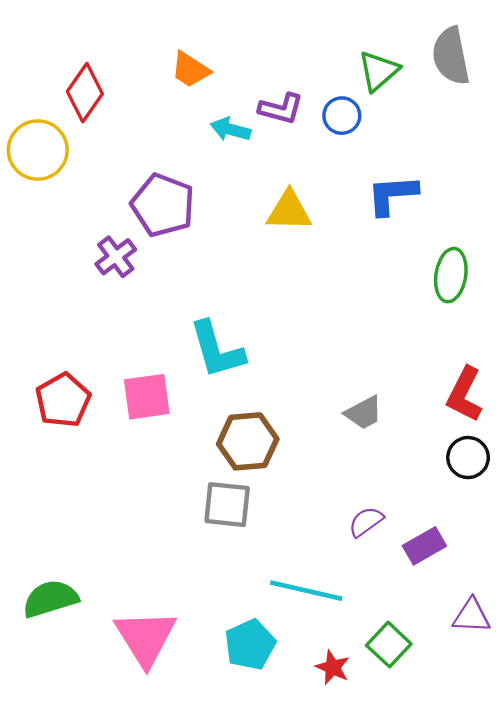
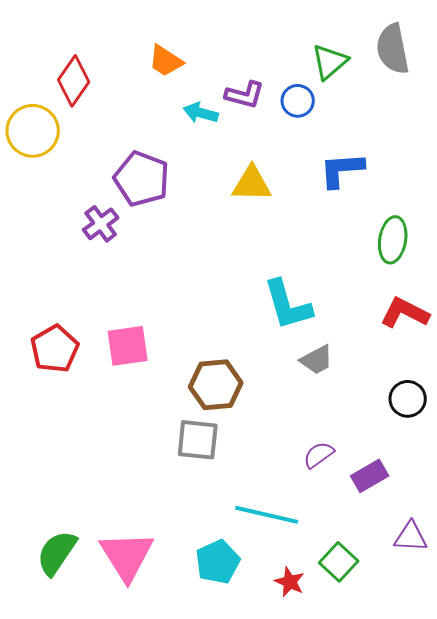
cyan L-shape: (217, 350) -> (288, 305), moved
red L-shape: (465, 394) -> (405, 313), moved, turned 90
green semicircle: (50, 599) -> (57, 553), moved, turned -39

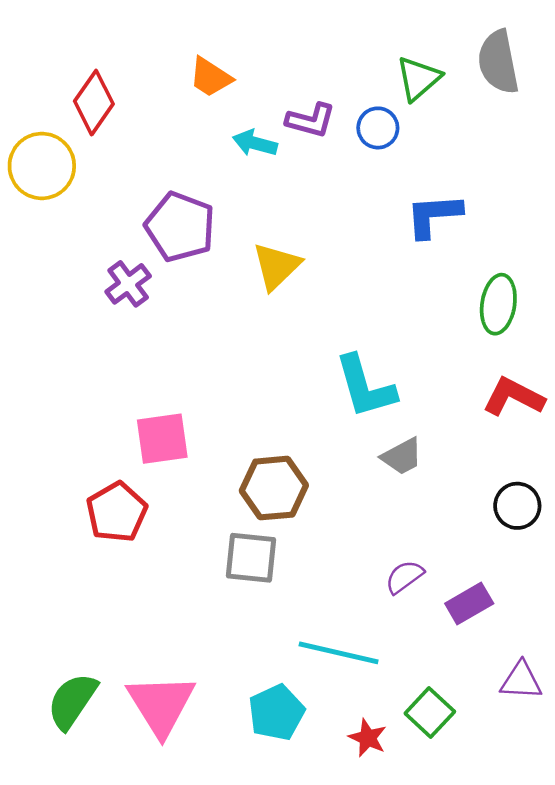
yellow triangle: (252, 184) -> (276, 266), moved, turned -45
red pentagon: (55, 349) -> (117, 512), moved

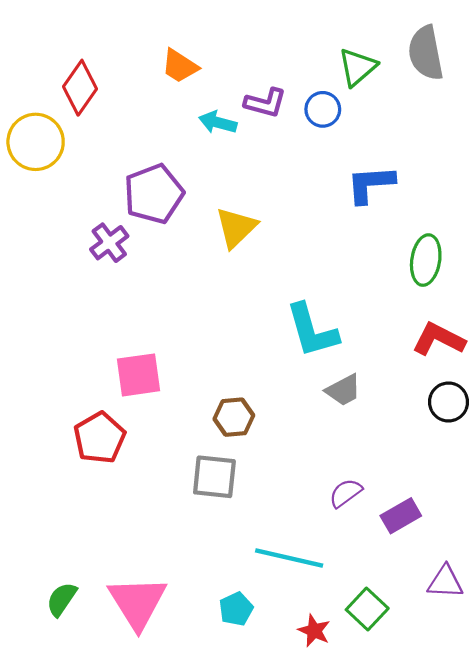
purple pentagon: (180, 227) -> (154, 194), turned 30
brown hexagon: (274, 488) -> (234, 417), size x0.7
black circle: (517, 506) -> (449, 402), moved
green semicircle: (72, 701) -> (62, 599), size x0.7
cyan pentagon: (276, 712) -> (236, 609), size x0.7

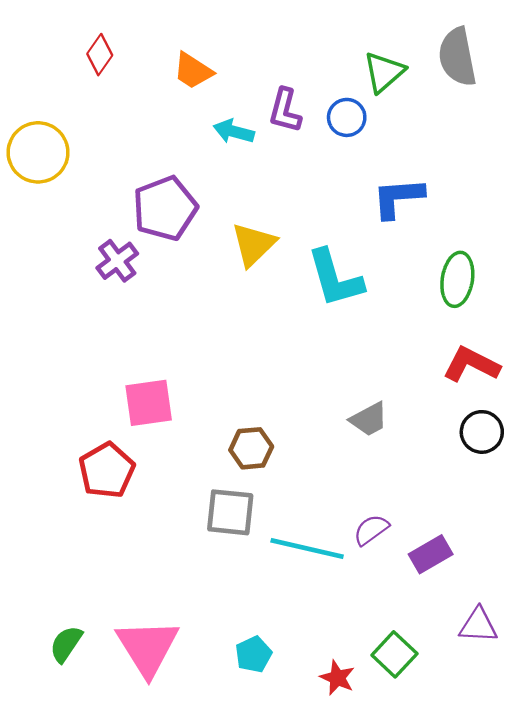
red diamond: (80, 88) -> (100, 55), moved, size x0.7
purple L-shape: (265, 103) -> (285, 110), turned 90
cyan L-shape: (312, 330) -> (335, 278), moved
cyan line: (289, 558) -> (307, 548), moved

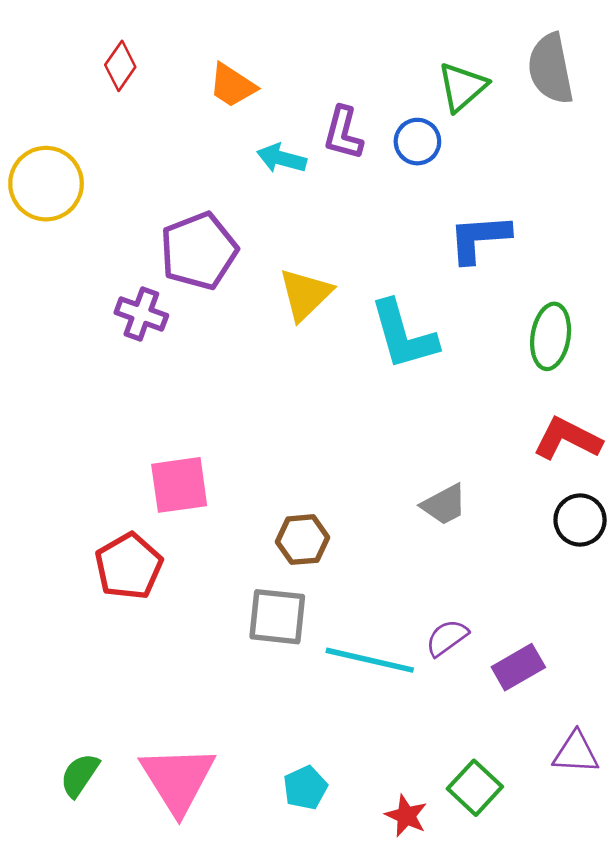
purple cross: (117, 261) -> (141, 314), turned -33

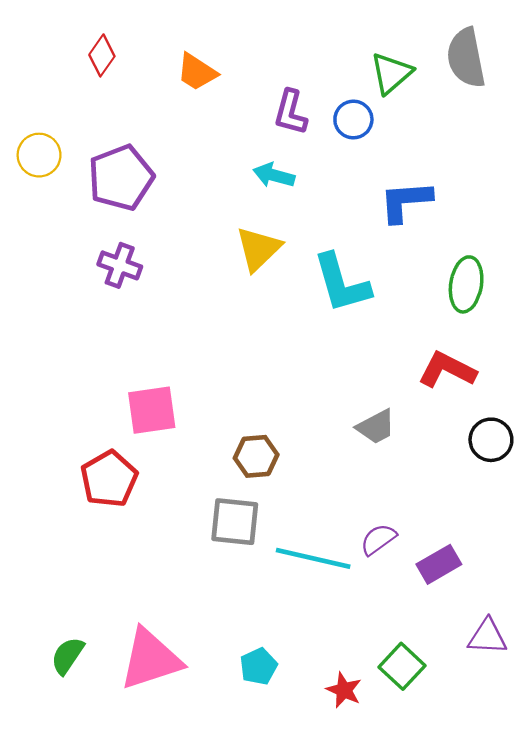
cyan arrow: (281, 158) -> (274, 175), moved
yellow circle: (46, 184) -> (39, 155), size x0.7
purple pentagon: (199, 251) -> (121, 178), moved
red L-shape: (567, 439) -> (447, 370), moved
pink triangle: (178, 779) -> (151, 659), turned 44

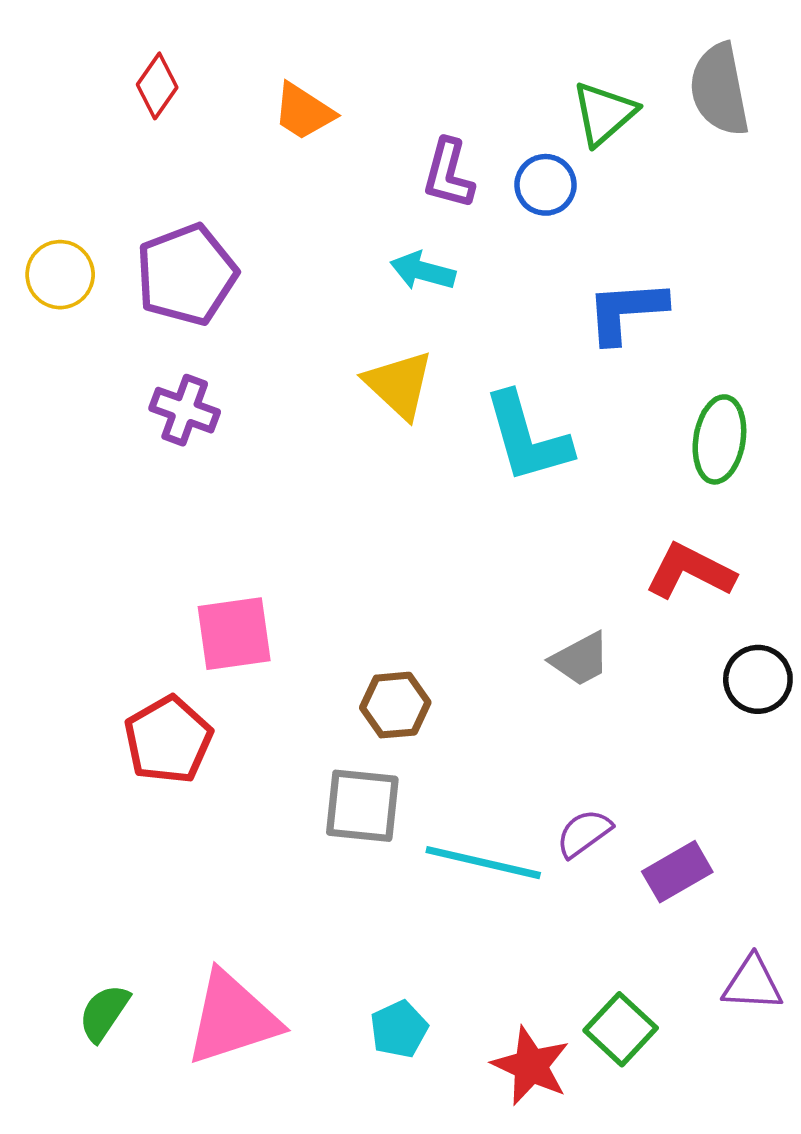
yellow circle: (39, 155) -> (60, 275), moved
yellow triangle: (258, 249) -> (399, 384), turned -33
red star: (344, 690) -> (531, 1066), size x1.4

